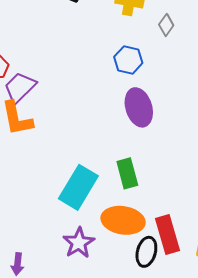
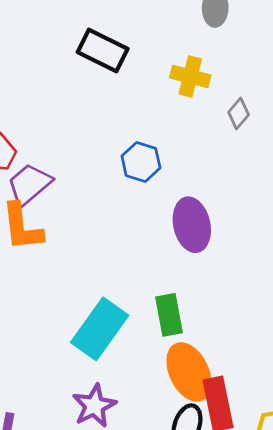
blue hexagon: (128, 60) -> (141, 162), moved
orange ellipse: (123, 220) -> (189, 372), moved, turned 51

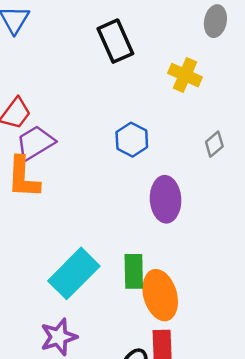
black rectangle: (103, 50) -> (115, 41), turned 30
gray diamond: (239, 114) -> (214, 144), moved
orange ellipse: (189, 372) -> (160, 295), moved

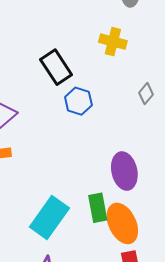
black rectangle: (115, 41) -> (56, 67), moved
purple ellipse: (166, 199) -> (124, 171), moved

